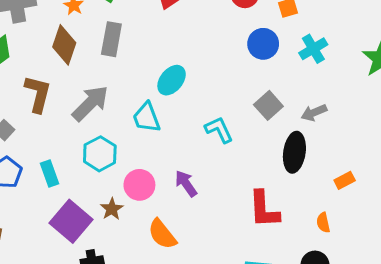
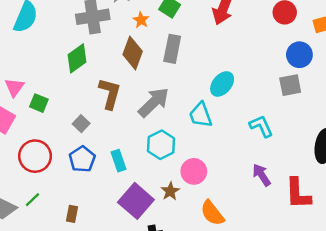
gray square: (268, 105) -> (290, 85), moved, turned 30
purple arrow: (186, 184) -> (262, 175), moved

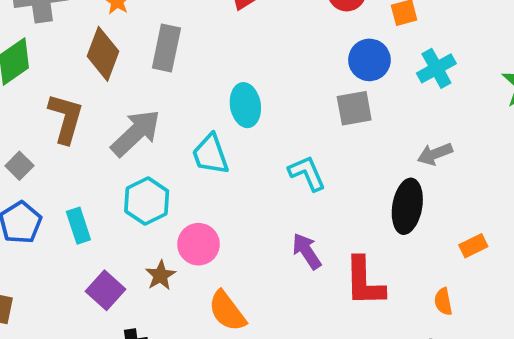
cyan ellipse: (222, 84) -> (245, 105), turned -50
purple square: (136, 201) -> (106, 290), size x0.7

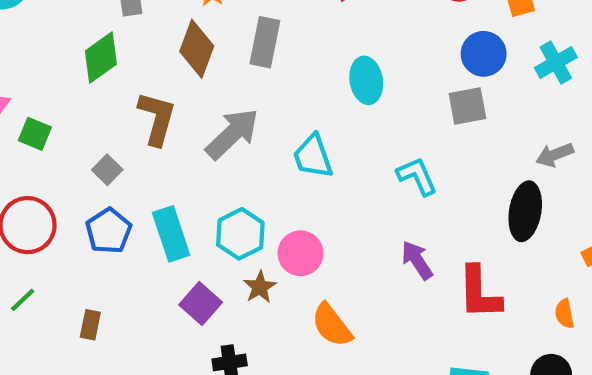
cyan ellipse: (245, 105) -> (366, 80), moved
cyan hexagon: (147, 201) -> (240, 234), moved
cyan rectangle: (78, 226) -> (171, 234), size x1.4

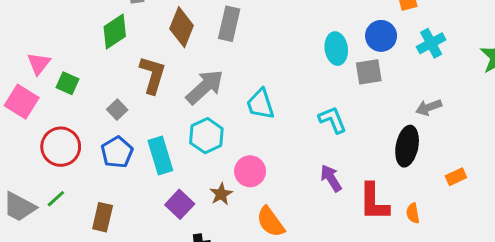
cyan ellipse: (366, 80) -> (336, 49), moved
cyan hexagon: (240, 234) -> (206, 136), moved
orange semicircle: (564, 314) -> (413, 213), moved
brown rectangle: (90, 325) -> (103, 217), size x1.4

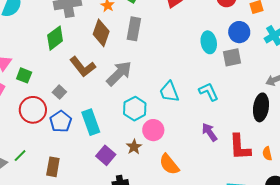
brown L-shape: (153, 75) -> (83, 67), turned 128
cyan trapezoid: (260, 104) -> (169, 92), moved
cyan hexagon: (206, 136) -> (135, 109), moved
red circle: (61, 147) -> (33, 110), moved

